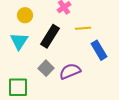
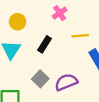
black rectangle: (50, 36) -> (45, 44), size x0.7

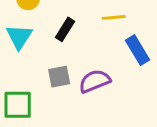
gray square: (40, 79) -> (59, 77), turned 35

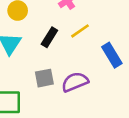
yellow line: (114, 17) -> (80, 31), moved, turned -30

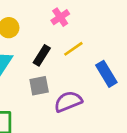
gray square: (44, 78) -> (39, 86), moved

